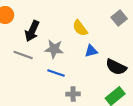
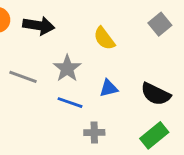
black arrow: (32, 31) -> (39, 26), moved, turned -105
gray star: (54, 49) -> (67, 68), turned 30
blue triangle: (91, 51) -> (109, 88), moved

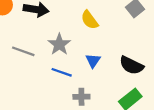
blue triangle: (109, 88) -> (93, 61), turned -42

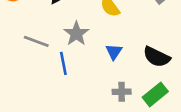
blue line: (62, 72) -> (63, 63), moved, turned 60
gray cross: (81, 97) -> (122, 92), moved

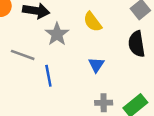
gray star: (76, 34) -> (57, 34), moved
black semicircle: (157, 57) -> (137, 44), moved, turned 55

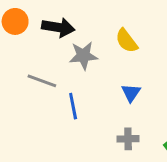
gray star: (57, 34) -> (83, 56), turned 30
gray cross: (104, 103) -> (128, 139), moved

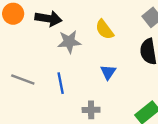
gray line: (42, 81) -> (23, 79), moved
gray cross: (128, 139) -> (91, 110), moved

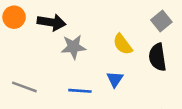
yellow semicircle: (104, 30) -> (123, 44), moved
blue line: (61, 83) -> (80, 91), moved, turned -75

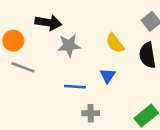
orange circle: (14, 17) -> (13, 41), moved
gray line: (24, 87) -> (23, 67), moved

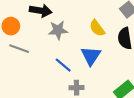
blue triangle: (108, 76) -> (91, 56), size x1.5
blue line: (75, 87) -> (63, 65), turned 36

